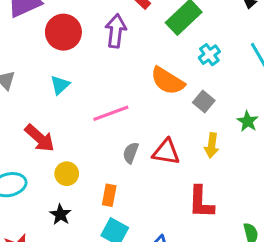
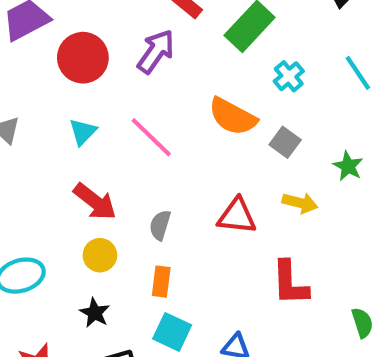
purple arrow: (116, 31) -> (156, 51), turned 32
pink line: (111, 113) -> (151, 137), moved, turned 68
red arrow: (40, 138) -> (95, 202), moved
yellow arrow: (212, 145) -> (300, 203), turned -80
gray semicircle: (131, 153) -> (160, 225), moved

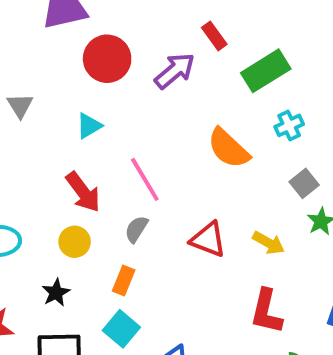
pink line: (151, 137) -> (145, 179), moved
gray square: (285, 142) -> (304, 183), moved
red L-shape: (290, 283) -> (266, 311), moved

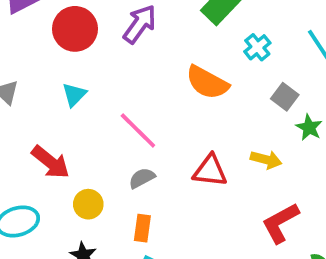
red arrow: (83, 192) -> (51, 162), moved
gray semicircle: (136, 229) -> (142, 178), turned 44
red L-shape: (266, 311) -> (280, 223), turned 63

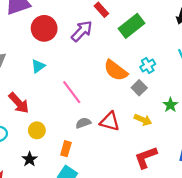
cyan cross: (257, 47) -> (148, 65), moved
gray square: (285, 97) -> (139, 88), moved
gray semicircle: (142, 178) -> (83, 123), moved

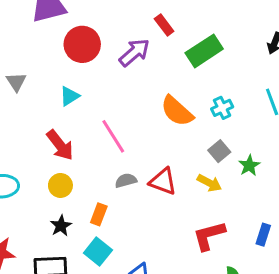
gray square: (139, 88) -> (219, 151), moved
red arrow: (19, 103) -> (60, 145), moved
black star: (30, 159) -> (61, 226), moved

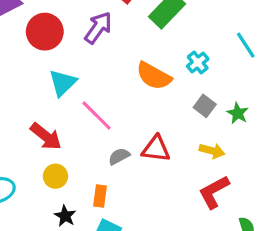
cyan triangle: (69, 96) -> (63, 83), moved, size x1.4
yellow arrow: (209, 183) -> (212, 151), moved

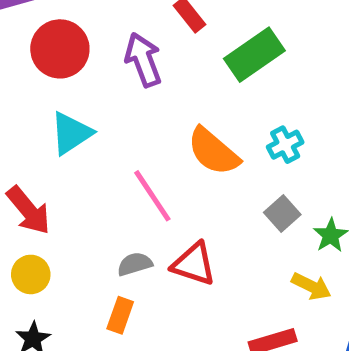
purple arrow: (98, 28) -> (143, 60), turned -68
pink line: (97, 115) -> (152, 196), moved
yellow arrow: (212, 151) -> (311, 286), moved
orange rectangle: (100, 196) -> (120, 315), moved

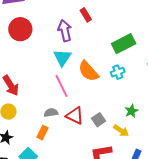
red circle: (60, 49) -> (20, 29), moved
green rectangle: (254, 55) -> (124, 44), moved
cyan triangle: (71, 133) -> (62, 58), moved, turned -30
gray square: (282, 214) -> (98, 120), moved

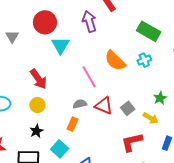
green rectangle: (124, 44) -> (149, 31), turned 60
cyan triangle: (62, 58) -> (60, 45), moved

